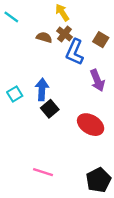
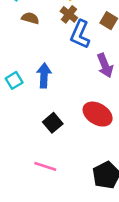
brown semicircle: (44, 37) -> (30, 18), moved
black square: (50, 109) -> (53, 123), moved

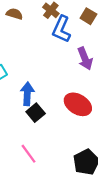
blue arrow: (44, 75) -> (27, 94), moved
pink line: (45, 166) -> (28, 154), turned 36

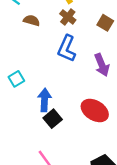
blue L-shape: (61, 29) -> (67, 49), moved

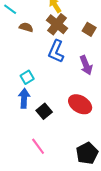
brown cross: (68, 17) -> (57, 24), size x1.5
cyan square: (16, 79) -> (27, 77), moved
blue arrow: (44, 100) -> (24, 98), moved

